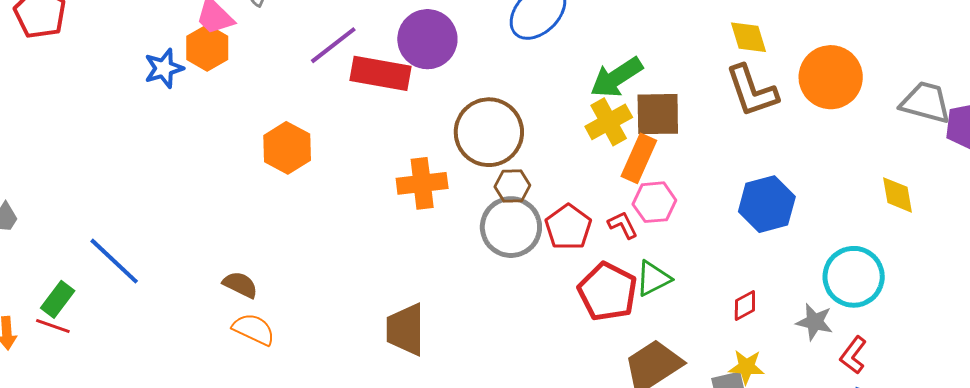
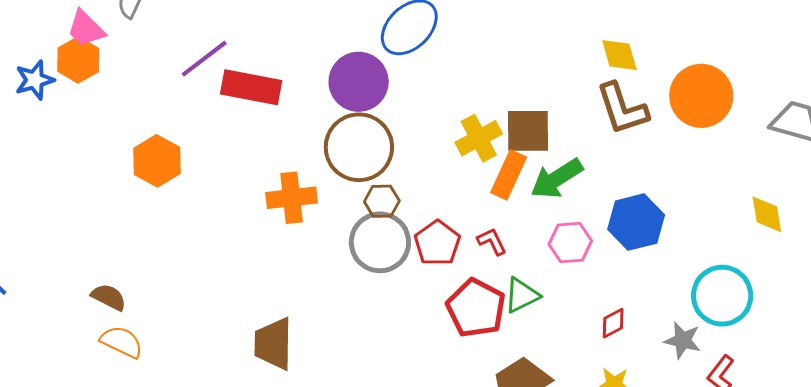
purple circle: (427, 39) -> (359, 82), moved
green arrow: (616, 77) -> (557, 179), moved
pink hexagon: (654, 202) -> (570, 243), moved

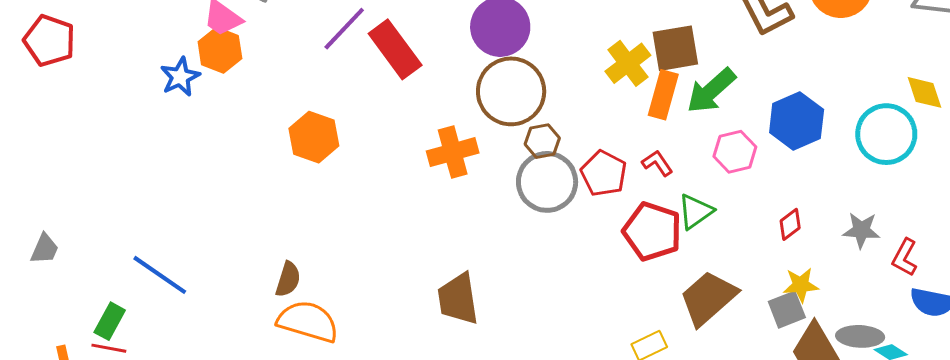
red rectangle: (251, 87) -> (395, 49), turned 52
cyan circle: (722, 296) -> (886, 134), moved
brown semicircle: (109, 297) -> (288, 279), turned 90
orange semicircle: (122, 342) -> (308, 321), size x1.4

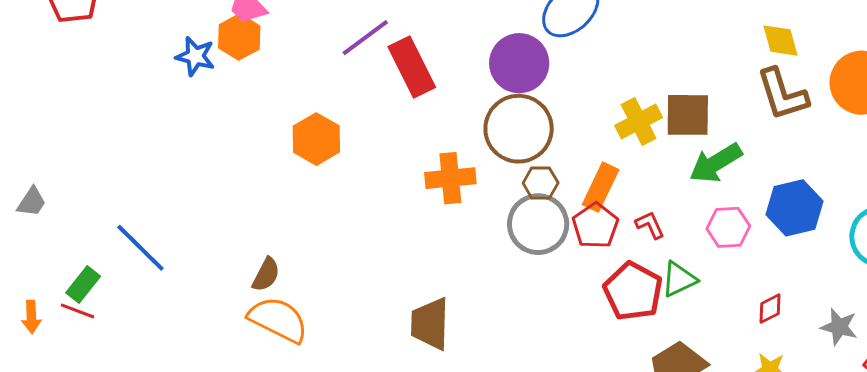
blue star: (180, 77) -> (195, 56), turned 30
orange rectangle: (663, 95) -> (601, 187), moved

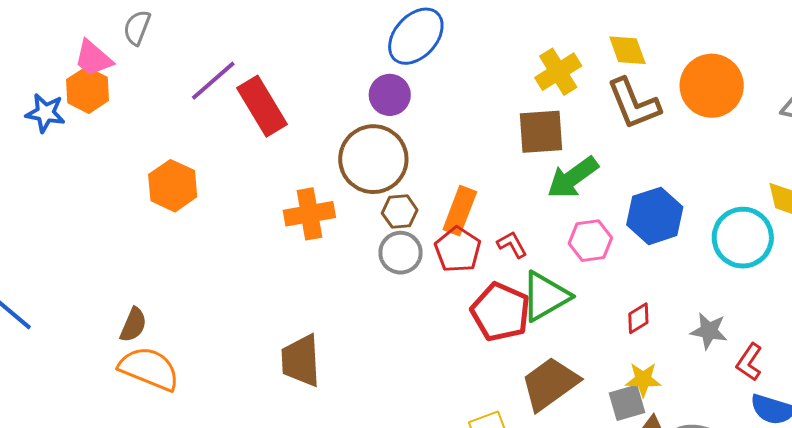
purple circle: (519, 63) -> (390, 95), moved, size x0.7
yellow cross: (639, 122) -> (558, 72), moved
gray circle: (538, 224) -> (401, 253), size x0.7
green triangle: (679, 279) -> (545, 296), size x1.4

